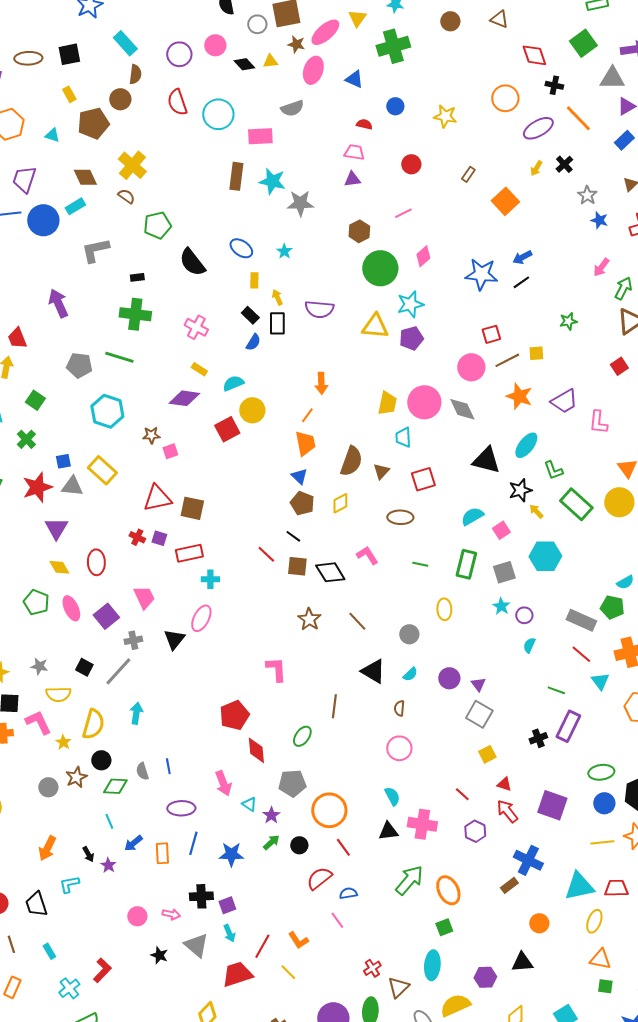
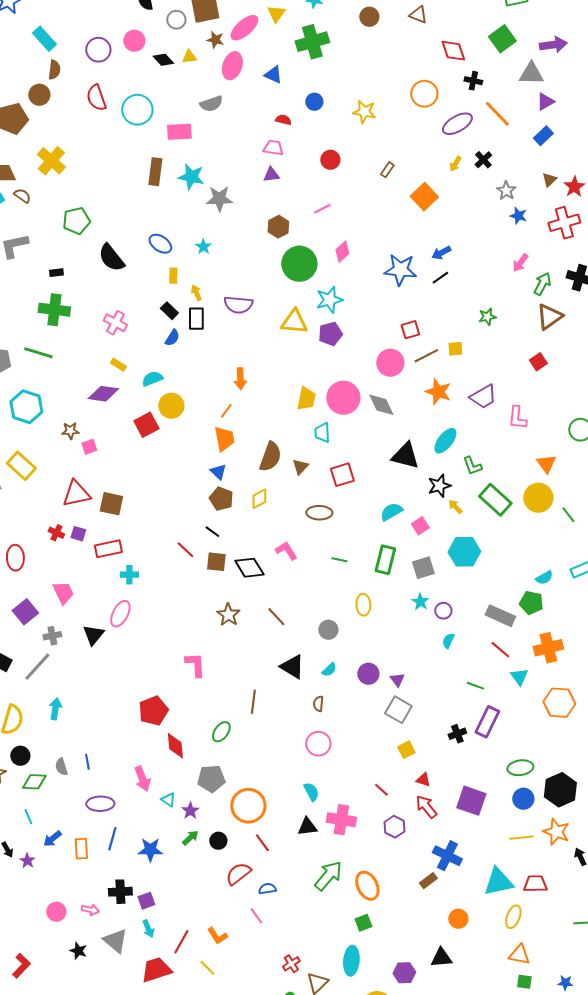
brown semicircle: (126, 196) -> (22, 196), moved

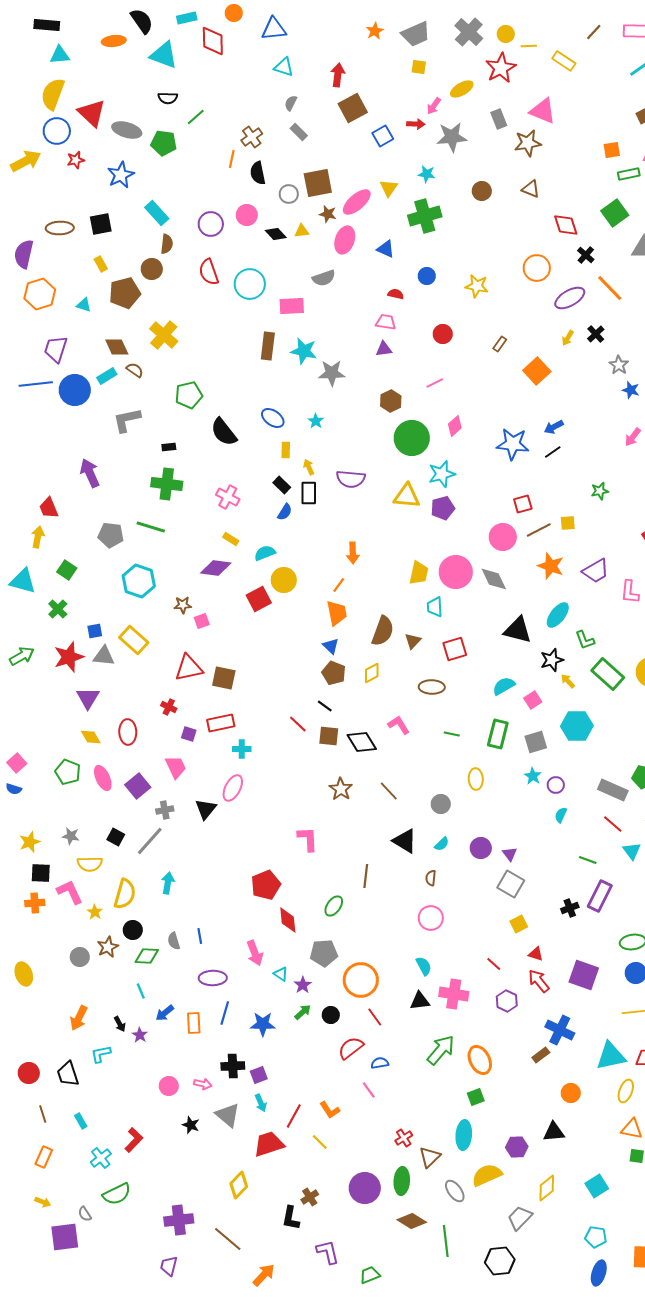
black cross: (473, 81) -> (586, 255), turned 30
purple square: (78, 534) -> (189, 734), moved

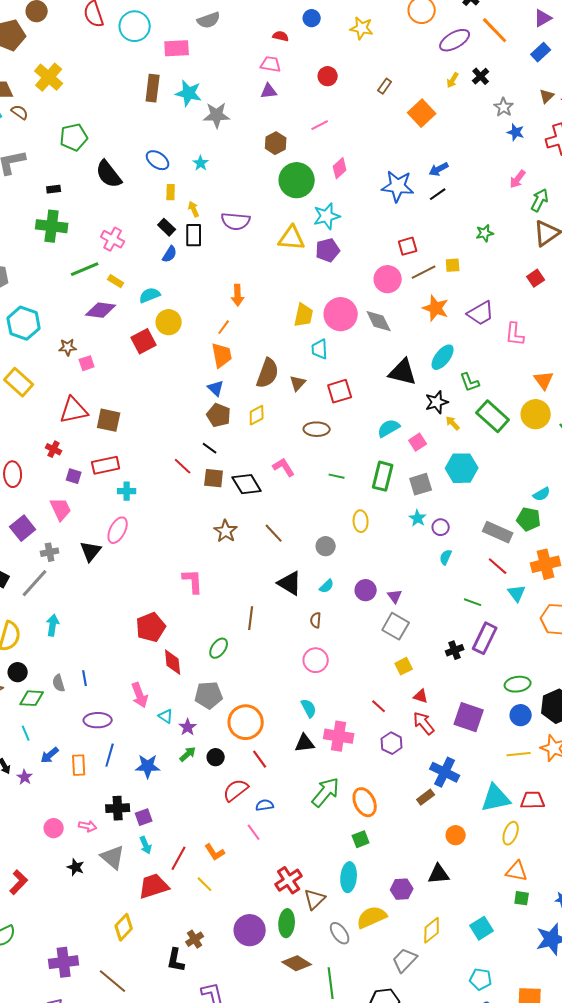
green line: (151, 527) -> (85, 269), moved, turned -40
red cross: (404, 1138) -> (289, 880), size x1.5

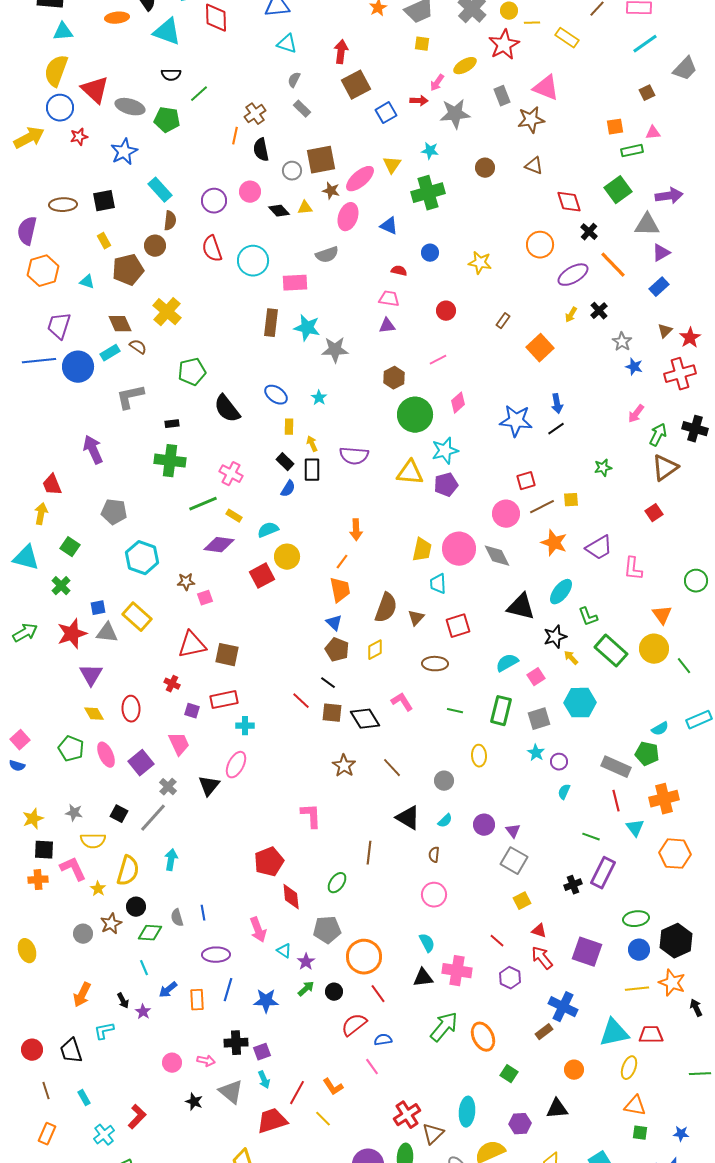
blue arrow: (439, 169) -> (557, 404), turned -72
gray cross: (50, 552) -> (168, 787), turned -36
red line: (498, 566) -> (616, 801), turned 35
green square: (361, 839) -> (509, 1074), moved, turned -36

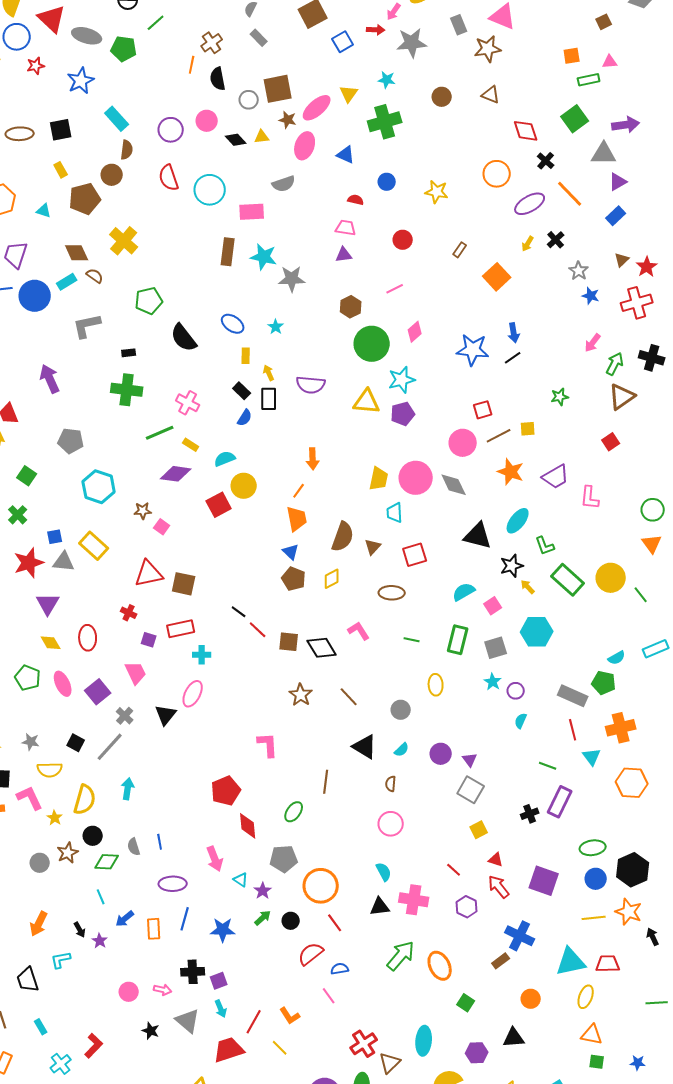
pink square: (205, 598) -> (162, 527), turned -35
orange triangle: (662, 615) -> (652, 544), moved
black line: (328, 683) -> (239, 612), moved

